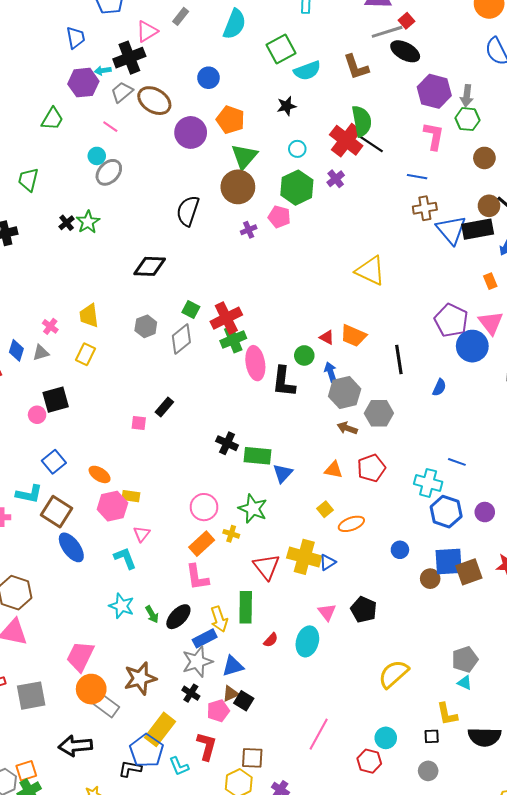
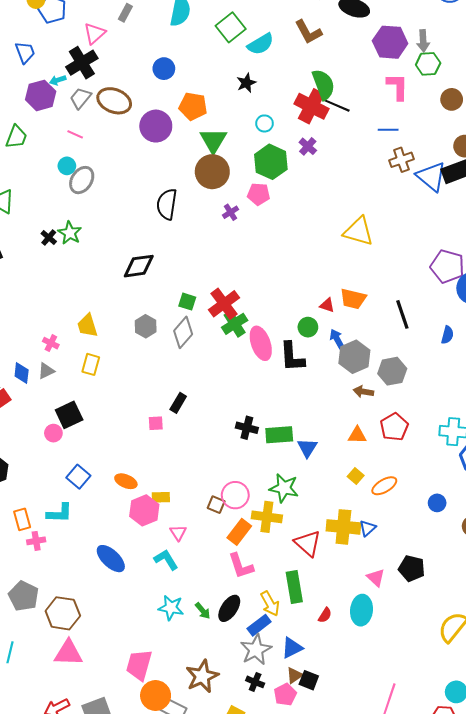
brown square: (56, 512) -> (216, 505), moved, size x0.6
yellow cross: (231, 534) -> (267, 517), size x1.8

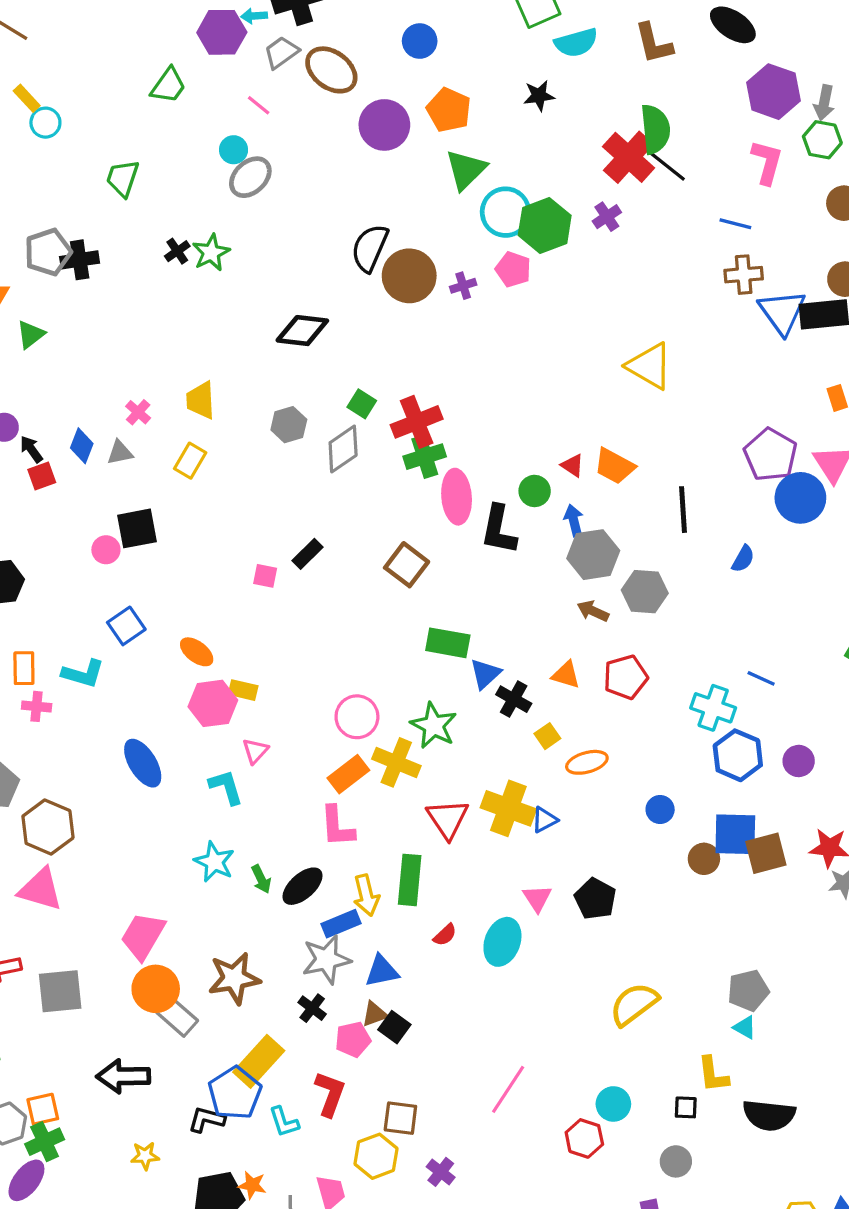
cyan circle: (264, 123) -> (506, 212), moved, size x1.8
brown circle: (212, 172) -> (409, 276), moved
black cross: (247, 428) -> (514, 699), moved
brown square: (216, 505) -> (407, 565), moved, size x1.5

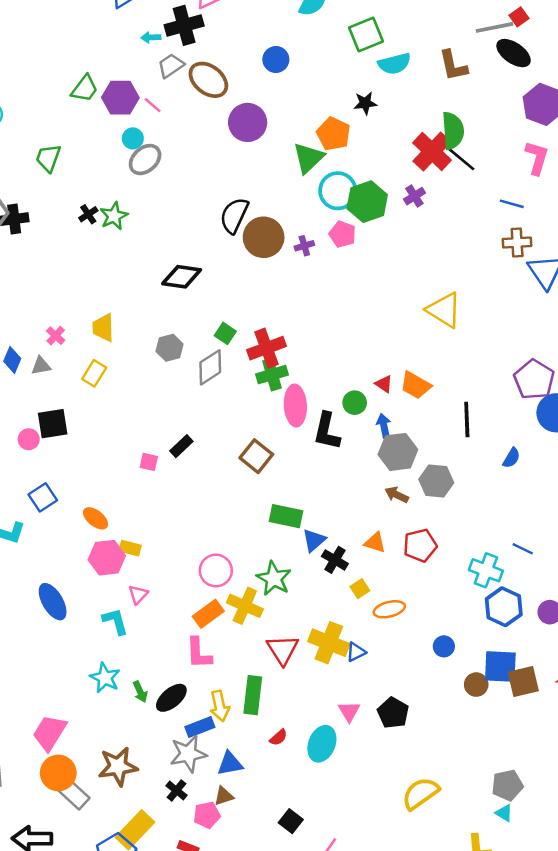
purple hexagon: (222, 32) -> (120, 98), moved
orange pentagon: (449, 110) -> (333, 134), moved
black square: (394, 1027) -> (291, 821), moved

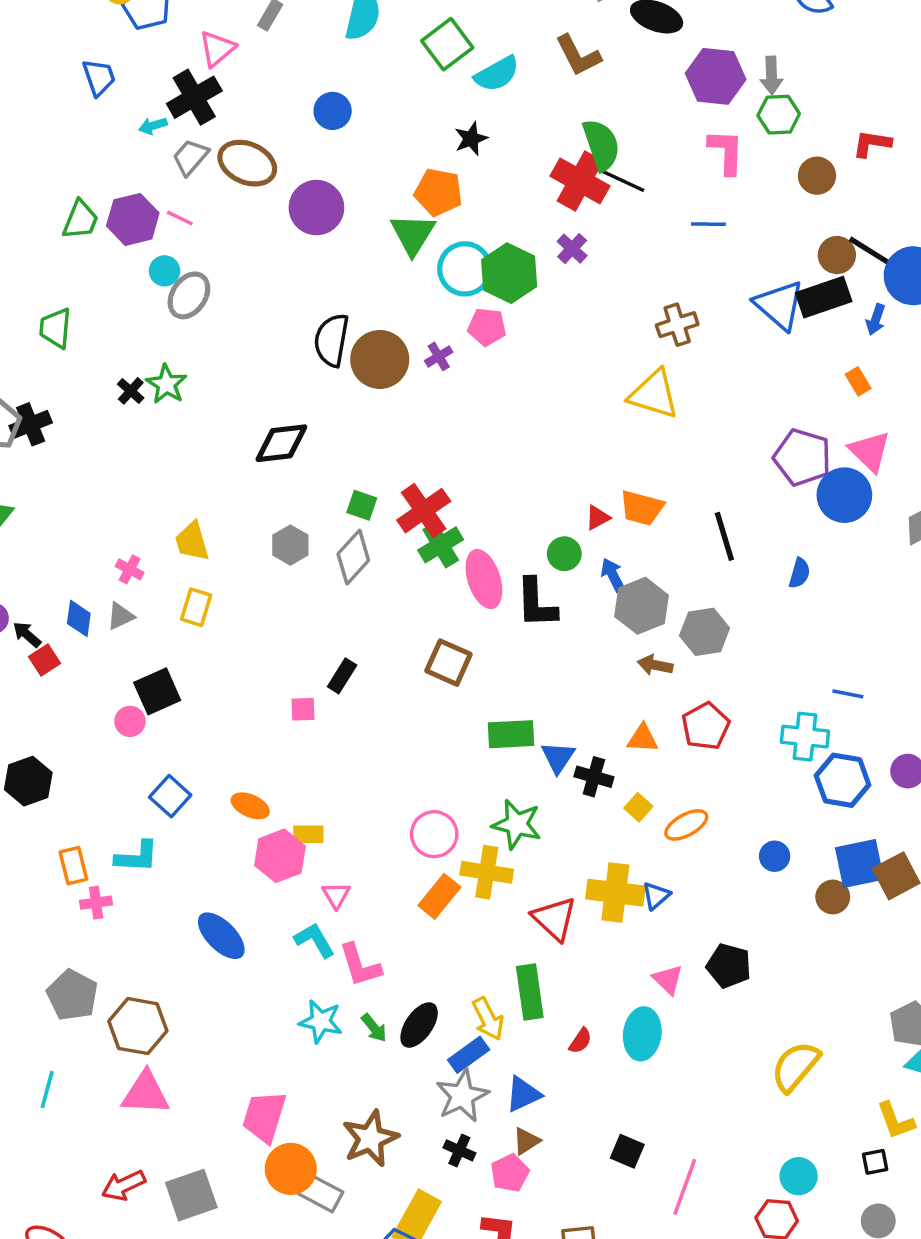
brown cross: (517, 243) -> (677, 325), moved
red triangle: (384, 384) -> (598, 518), turned -48
pink L-shape: (199, 653) -> (360, 965), moved

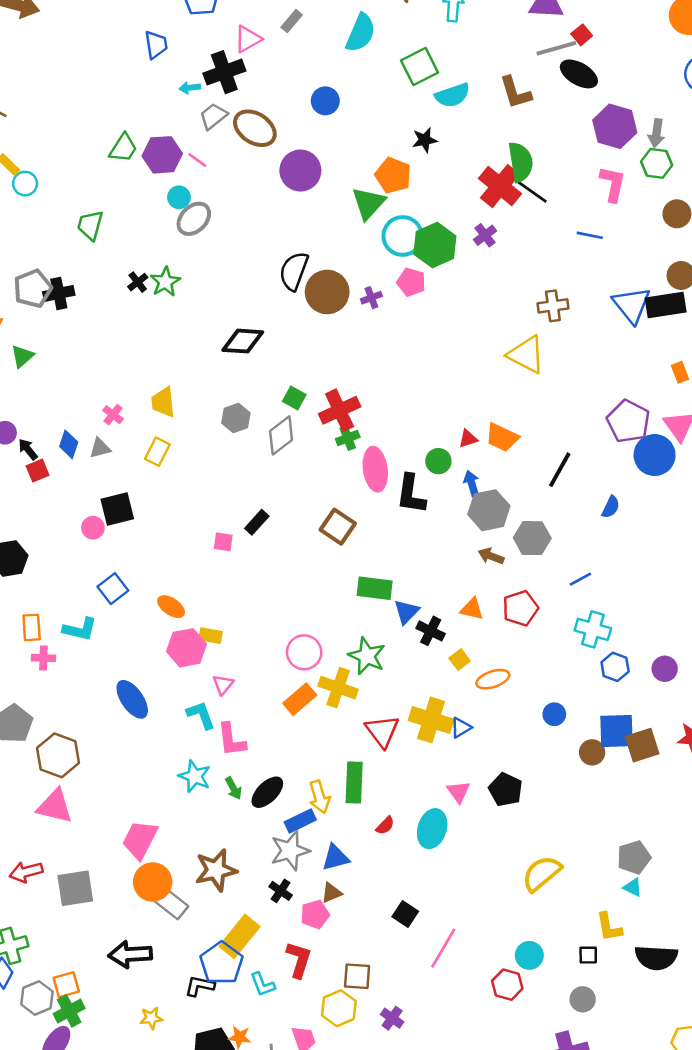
black line: (724, 536) -> (560, 470), turned 36
green cross: (441, 545) -> (348, 438), size x0.7
blue line: (848, 694) -> (580, 579), moved, turned -50
blue hexagon: (843, 780) -> (615, 667), size x0.7

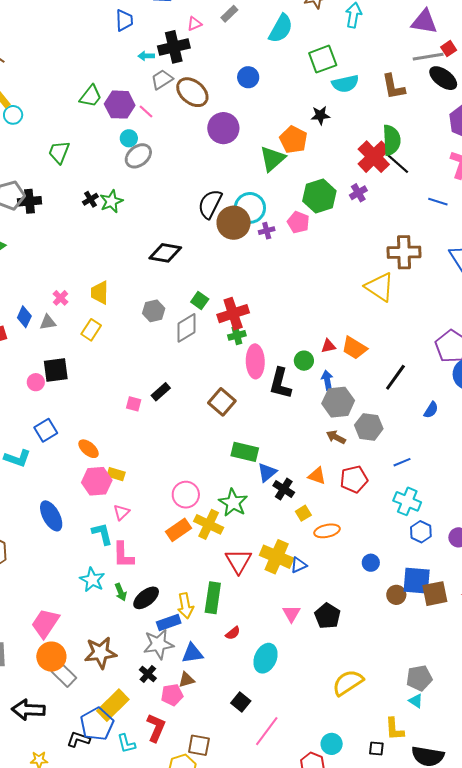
pink triangle: (248, 39) -> (195, 24), size x0.7
cyan circle: (403, 236) -> (250, 208), moved
brown cross: (553, 306) -> (404, 252), size x1.4
cyan ellipse: (432, 829) -> (266, 658), moved

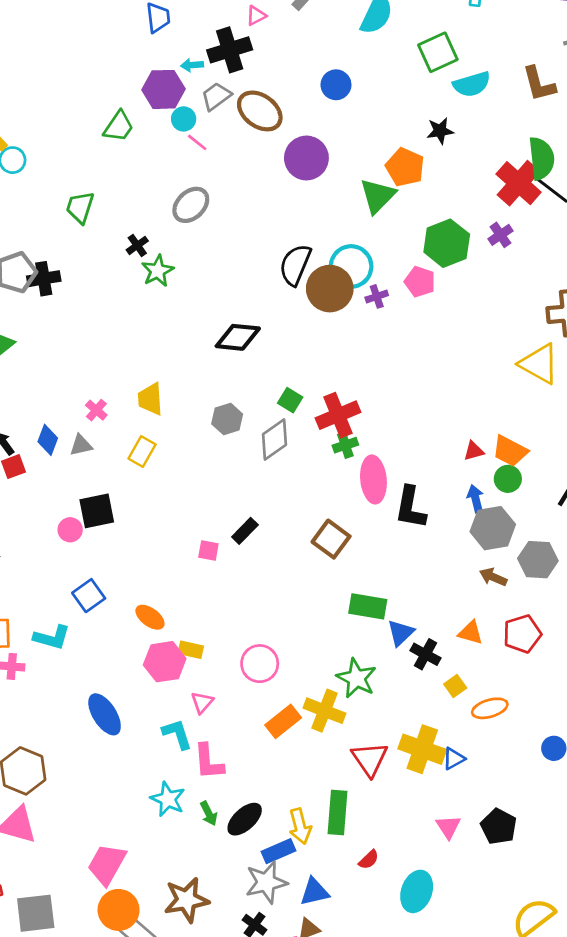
purple hexagon: (120, 105) -> (164, 89), moved
cyan circle: (129, 138) -> (184, 119), moved
black cross: (90, 199) -> (137, 245), moved
green circle: (304, 361) -> (508, 479), moved
pink circle: (186, 495) -> (260, 664), moved

